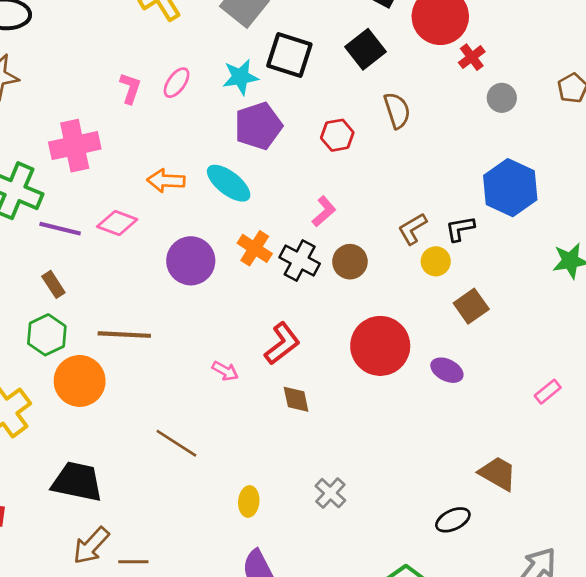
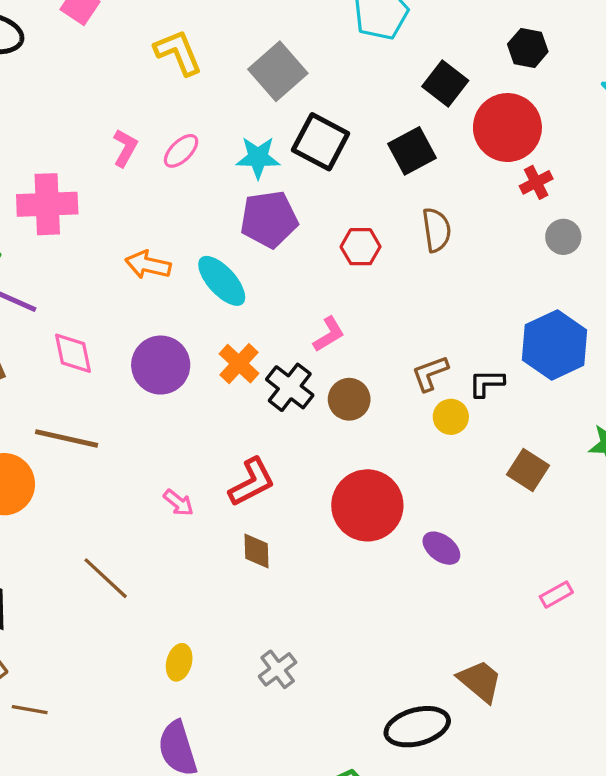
pink diamond: (117, 223) -> (73, 353), moved, turned 48
brown square: (471, 306) -> (528, 470), moved, turned -32
black ellipse: (453, 520) -> (417, 727), size x1.5

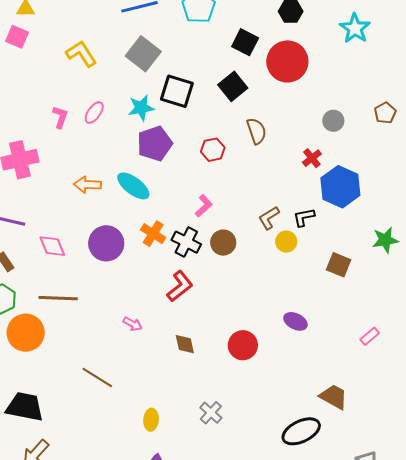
red cross: (536, 182) -> (312, 158), moved
red L-shape: (252, 482) -> (180, 286), moved
red circle: (367, 505) -> (243, 345), moved, size x0.7

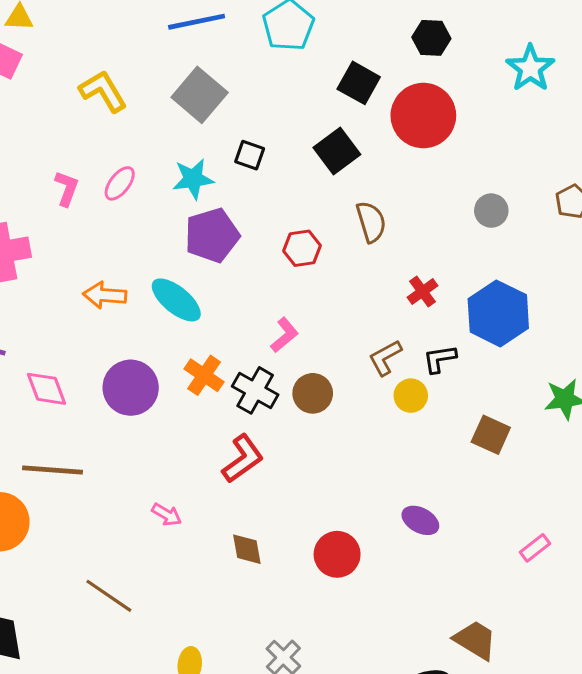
black square: (177, 91) -> (250, 155), size x0.6
red cross: (312, 158) -> (422, 292), moved

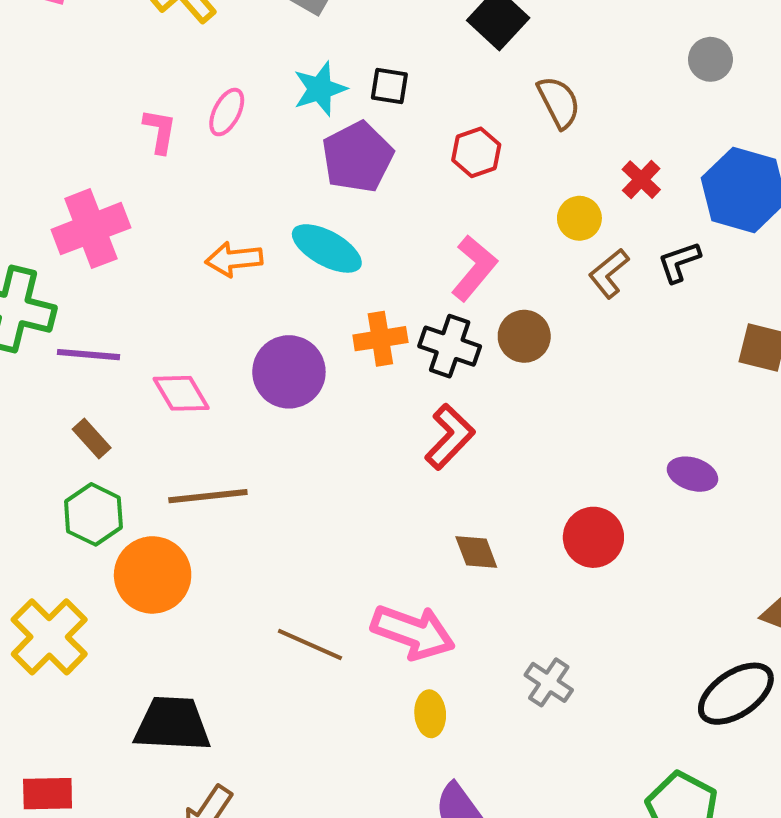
black square: (250, 155) -> (389, 86), moved
pink L-shape: (284, 335) -> (474, 268), size x1.4
orange cross: (204, 375) -> (380, 339), turned -33
yellow circle: (411, 396) -> (579, 218), moved
pink arrow: (167, 515) -> (413, 632), moved, size x2.0

